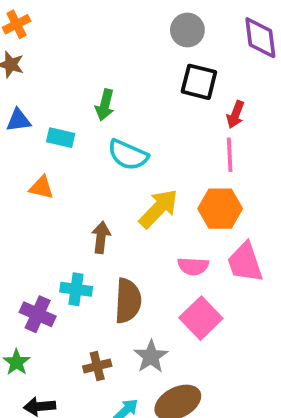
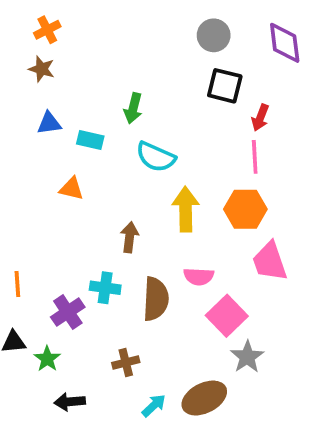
yellow arrow: (159, 209) -> (186, 209), turned -45
pink semicircle: (193, 266) -> (199, 276), moved
purple cross: (38, 314) -> (68, 312), turned 32
gray star: (151, 356) -> (247, 357), moved

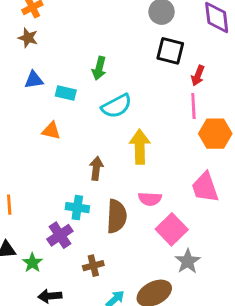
cyan semicircle: (156, 157) -> (117, 106), turned -52
orange hexagon: (245, 209) -> (215, 134), moved
purple cross: (68, 312) -> (60, 235), moved

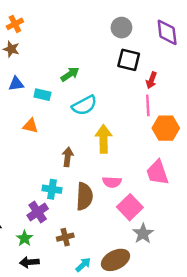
green arrow: (99, 68) -> (70, 74), turned -138
green star: (32, 263) -> (24, 238), moved

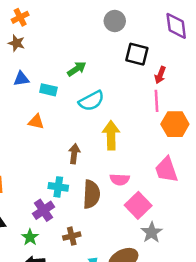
gray circle: (121, 28) -> (115, 21), moved

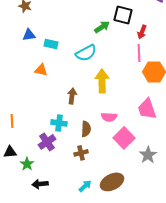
green arrow: (77, 69) -> (102, 27), moved
brown semicircle: (91, 194) -> (86, 129), size x0.7
gray star: (152, 232) -> (148, 155), moved
brown cross: (72, 236) -> (81, 153), moved
green star: (30, 237) -> (27, 164), moved

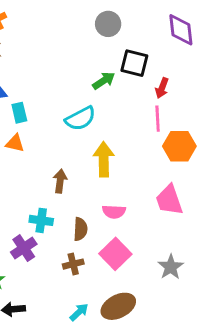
cyan rectangle: (51, 44) -> (19, 113), moved, turned 64
pink square: (124, 138) -> (115, 254), moved

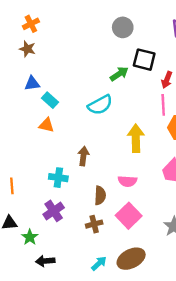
cyan rectangle: (19, 113) -> (50, 100), turned -35
yellow arrow: (104, 159) -> (136, 138), moved
cyan cross: (41, 220) -> (58, 178), moved

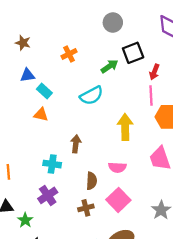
orange cross: (31, 24) -> (69, 54), moved
black square: (144, 60) -> (133, 53), turned -35

